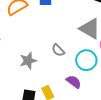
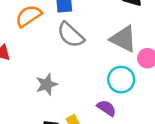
gray semicircle: (58, 50) -> (71, 35), moved, size x1.6

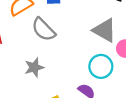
gray semicircle: (71, 35) -> (43, 29), moved

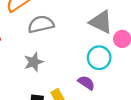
gray semicircle: (43, 29) -> (41, 24), turned 125

